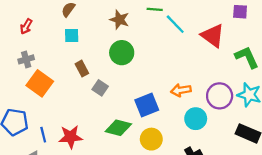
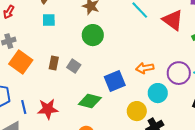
brown rectangle: (82, 69) -> (54, 63), moved, turned 40
yellow circle: (151, 139) -> (137, 111), moved

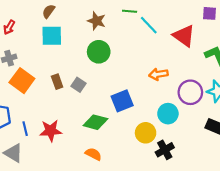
cyan square: (49, 20) -> (52, 36), size x1.5
brown rectangle: (54, 63) -> (57, 82), turned -32
orange arrow: (145, 68) -> (158, 74), moved

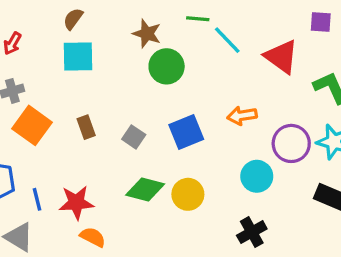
green circle: (99, 52) -> (167, 66), moved
gray square: (78, 85) -> (134, 137), moved
blue square: (122, 101) -> (186, 132), moved
yellow circle: (146, 133) -> (188, 194), moved
orange semicircle: (93, 154) -> (93, 237), moved

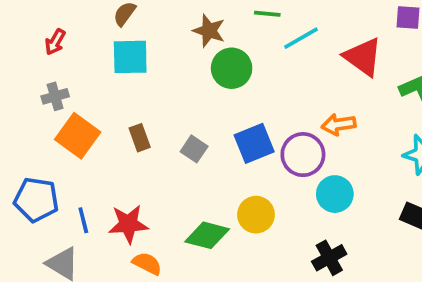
cyan line: (227, 40) -> (301, 38), turned -76
orange arrow: (242, 116) -> (339, 125), moved
purple circle: (291, 143) -> (303, 155), moved
green diamond: (145, 189) -> (207, 235), moved

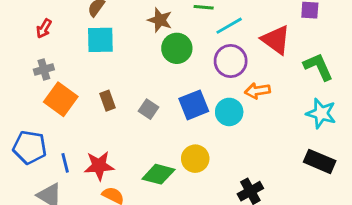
purple circle: (303, 155) -> (231, 61), moved
cyan circle: (335, 194) -> (229, 112), moved

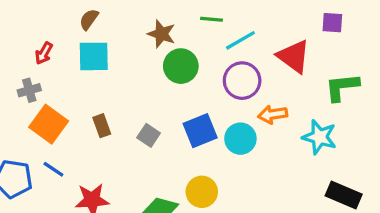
red arrow: (44, 28) -> (44, 53), moved
green L-shape: (318, 67) -> (342, 87), turned -72
cyan star: (321, 113) -> (319, 137), moved
blue line: (65, 163) -> (53, 169), moved, turned -42

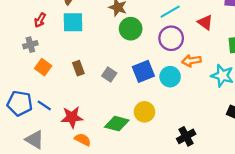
red triangle: (294, 56) -> (205, 22), size x0.7
orange square: (49, 124) -> (43, 67), size x0.7
blue line: (53, 169) -> (44, 105), moved

